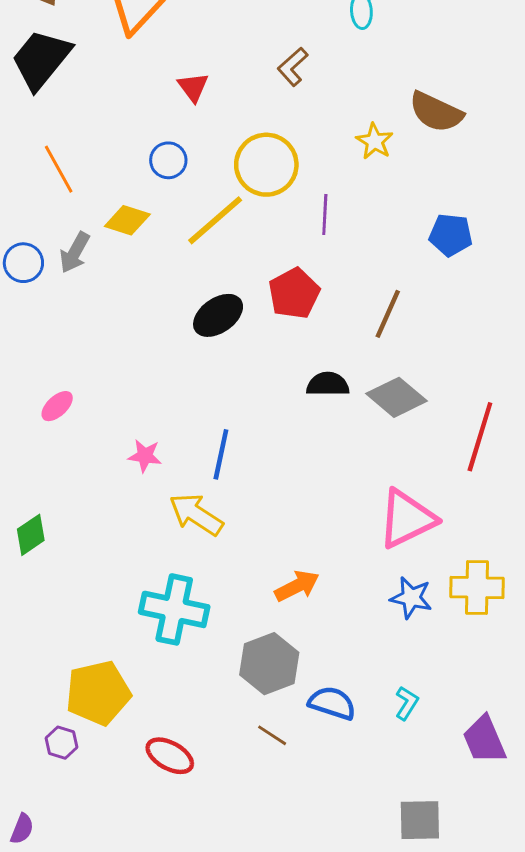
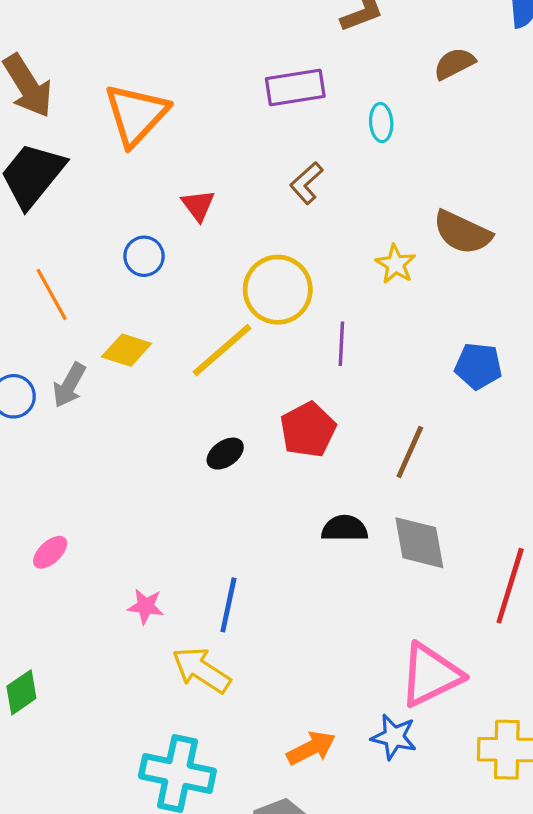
blue circle: (168, 160) -> (144, 256), moved
black ellipse: (218, 315) -> (225, 454), size x0.7
gray diamond: (397, 397) -> (419, 543), turned 40
blue star: (411, 598) -> (394, 737), moved

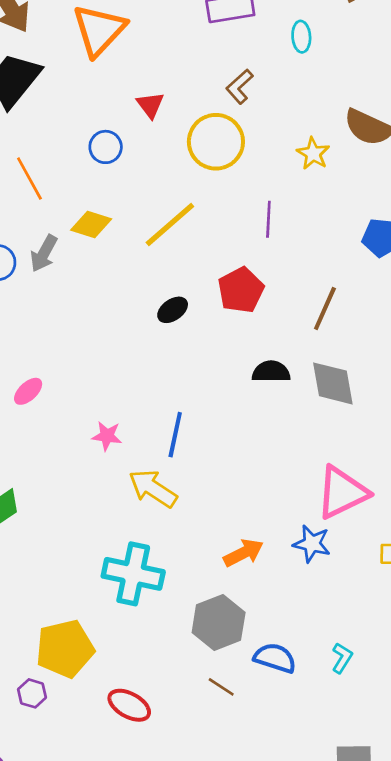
yellow circle: (278, 290) -> (216, 142), moved

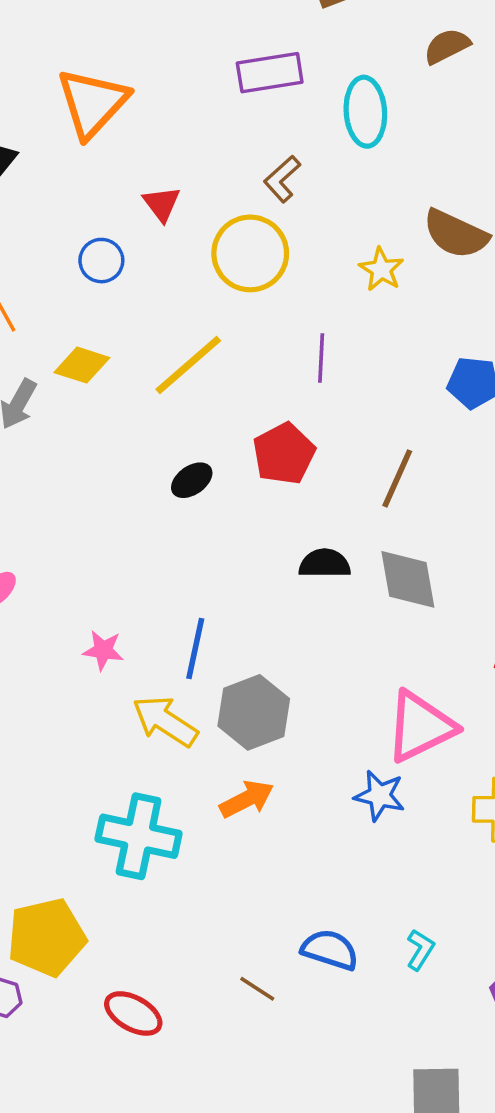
cyan ellipse: (301, 37) -> (365, 112), size x1.6
orange arrow: (243, 553) -> (247, 799), moved
gray hexagon: (219, 622) -> (254, 712), moved

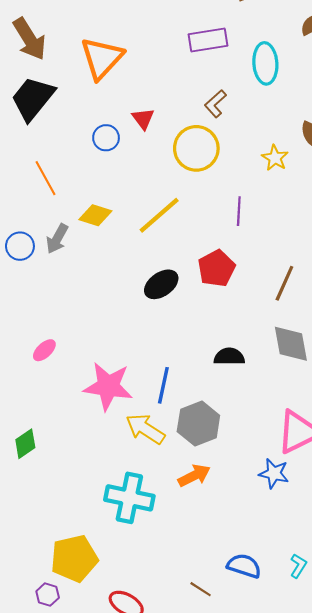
blue circle: (101, 261) -> (106, 138), moved
black ellipse: (192, 480) -> (161, 284), size x1.4
black semicircle: (325, 563) -> (229, 357), moved
pink star: (103, 650) -> (108, 386), size x2.0

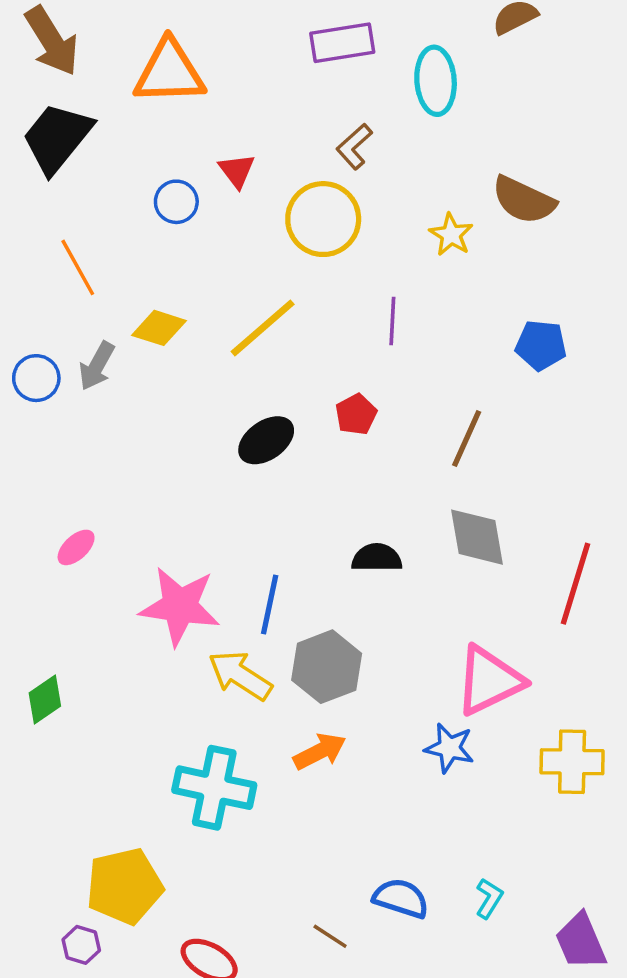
orange triangle: (102, 58) -> (169, 72), turned 45
red pentagon: (216, 268) -> (356, 414), size x0.7

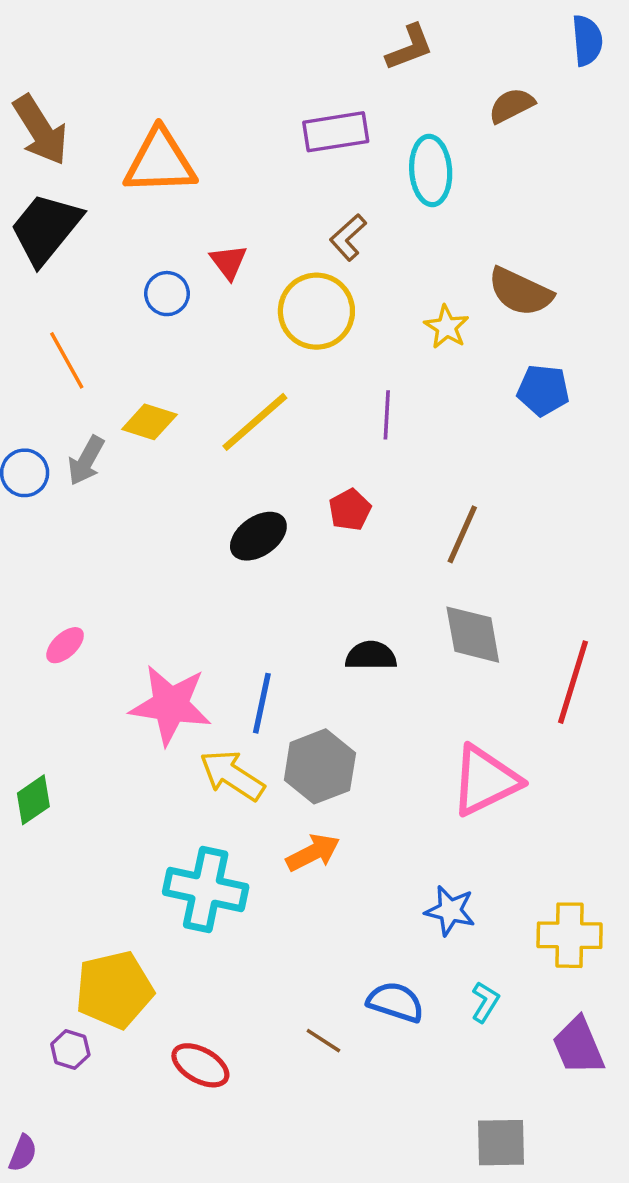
blue pentagon: (541, 345) -> (543, 390), moved
blue star: (449, 748) -> (450, 911), moved
yellow cross: (572, 762) -> (570, 935), moved

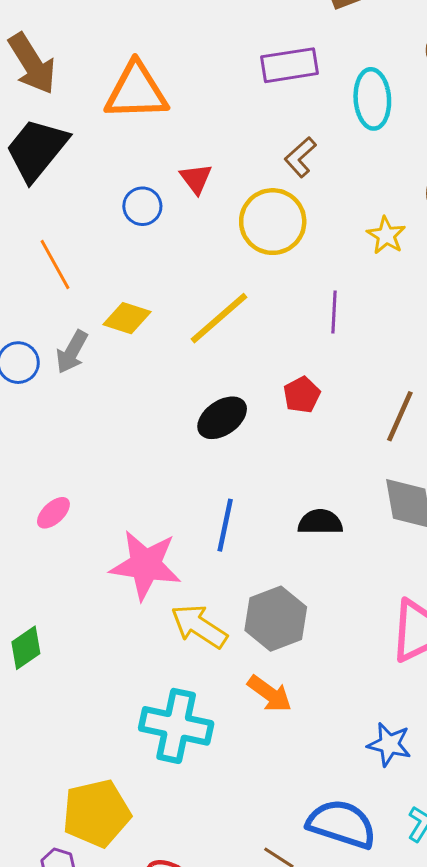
blue line: (262, 703) -> (225, 525), moved
orange arrow: (313, 853) -> (270, 694), turned 63
blue semicircle: (396, 1002) -> (342, 824), size x1.4

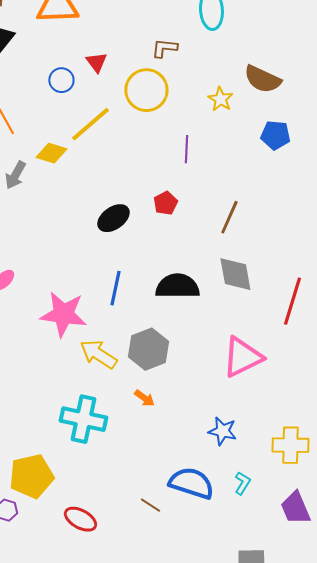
brown L-shape: (300, 157) -> (164, 48), turned 48
yellow line: (219, 318) -> (90, 124), moved
black semicircle: (320, 522) -> (177, 286), size x1.5
orange arrow: (270, 694) -> (144, 398), size x0.7

